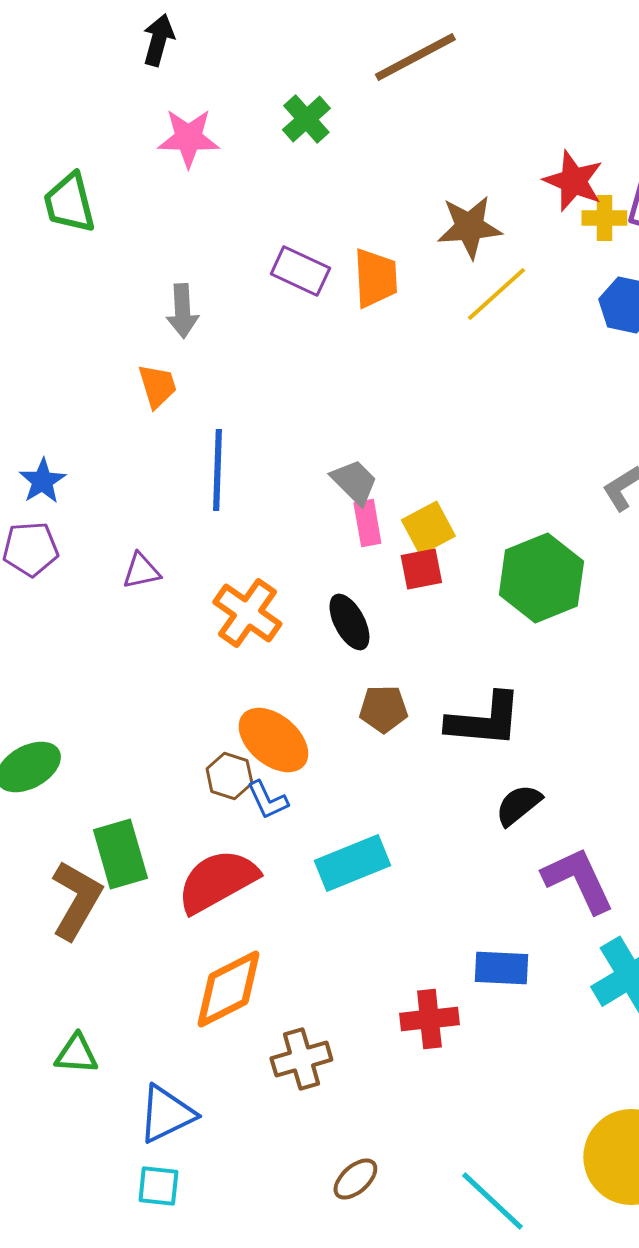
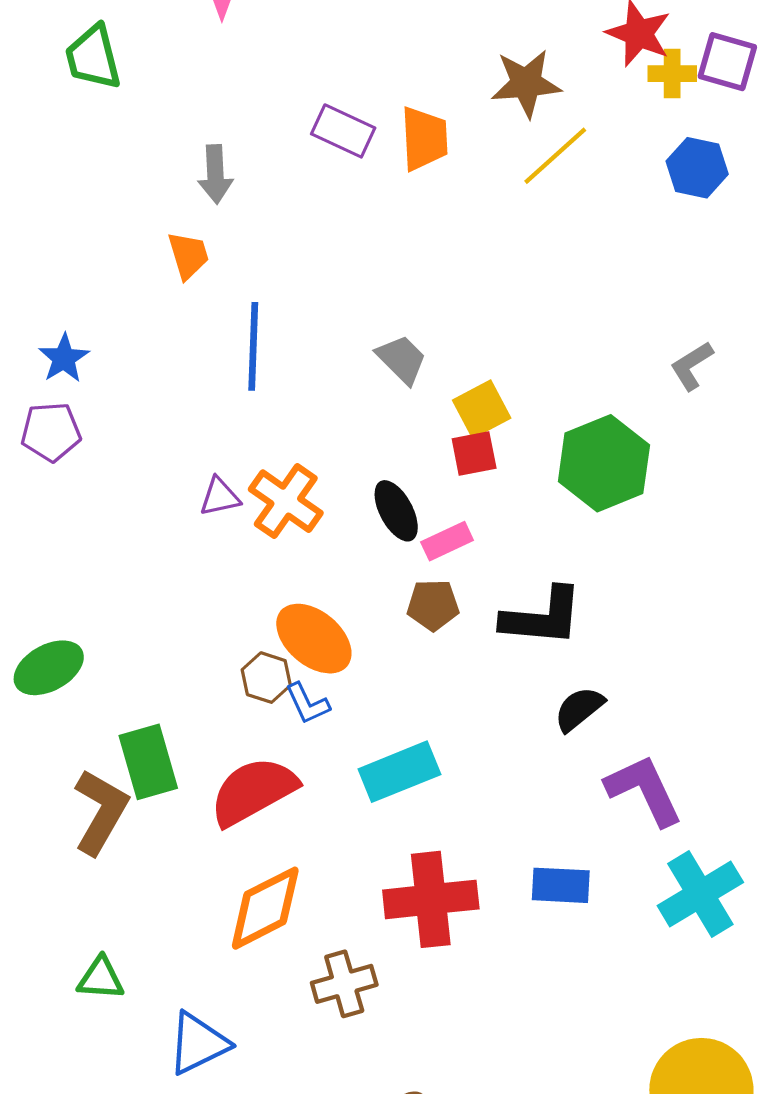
pink rectangle: (367, 523) -> (447, 541), moved, turned 75
purple triangle: (141, 571) -> (220, 497), moved
red cross: (429, 1019) -> (431, 899), moved, size x1.5

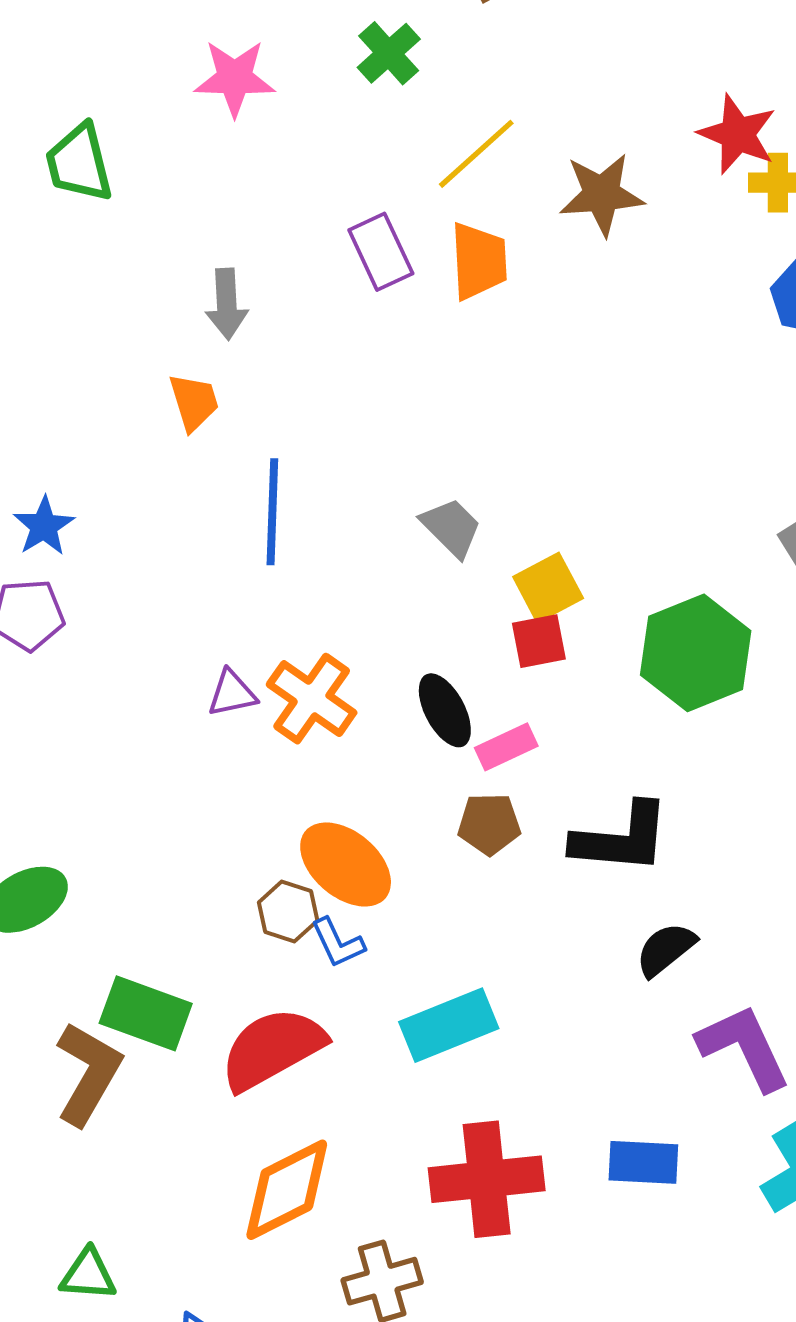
purple rectangle: (343, 131) -> (381, 252), turned 40
yellow line: (555, 156) -> (476, 154), moved
green rectangle: (148, 762) -> (146, 1013), turned -54

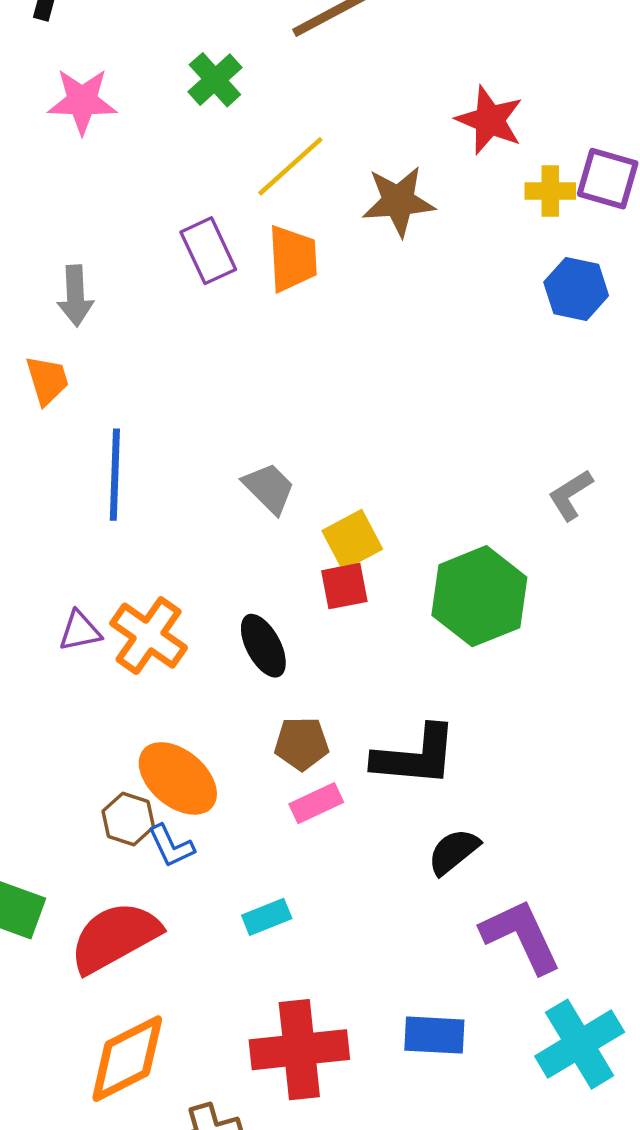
red star: (737, 134) -> (490, 120), moved
pink rectangle: (506, 747) -> (316, 803), moved
cyan rectangle: (449, 1025) -> (267, 917), size x0.6

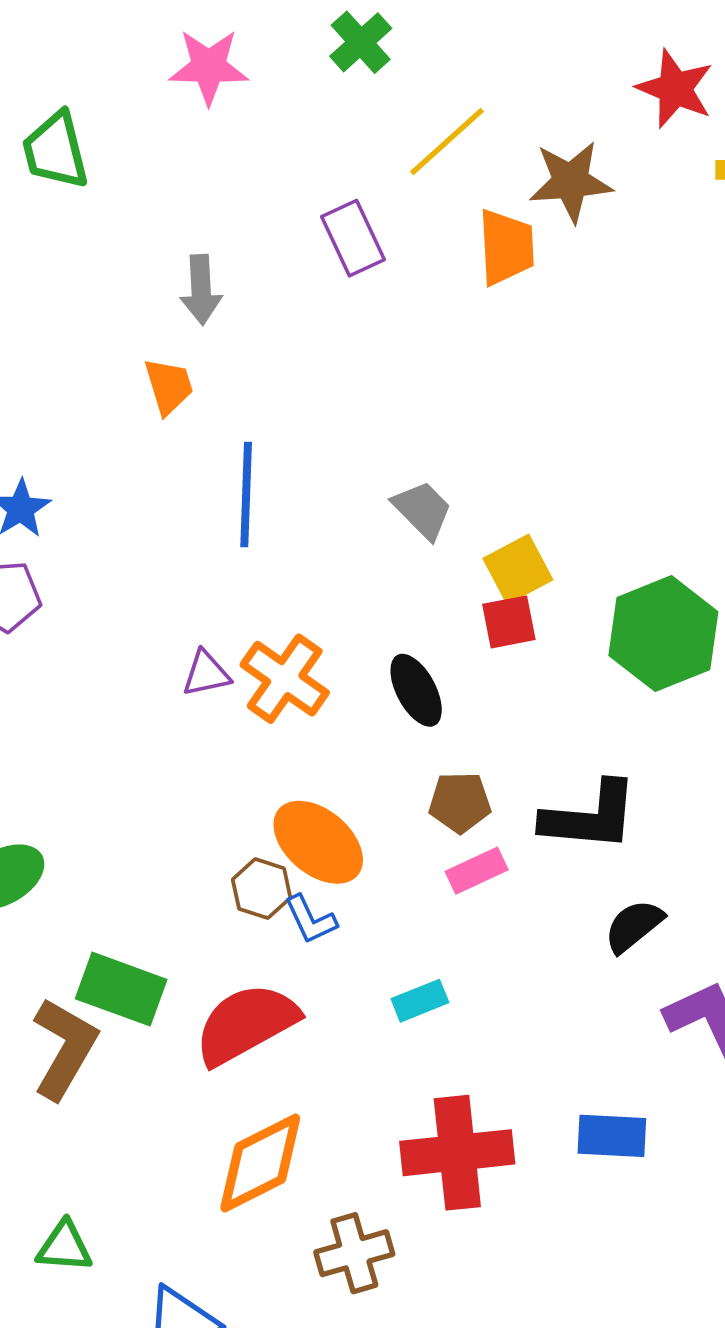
orange trapezoid: (293, 259) -> (506, 247), moved

